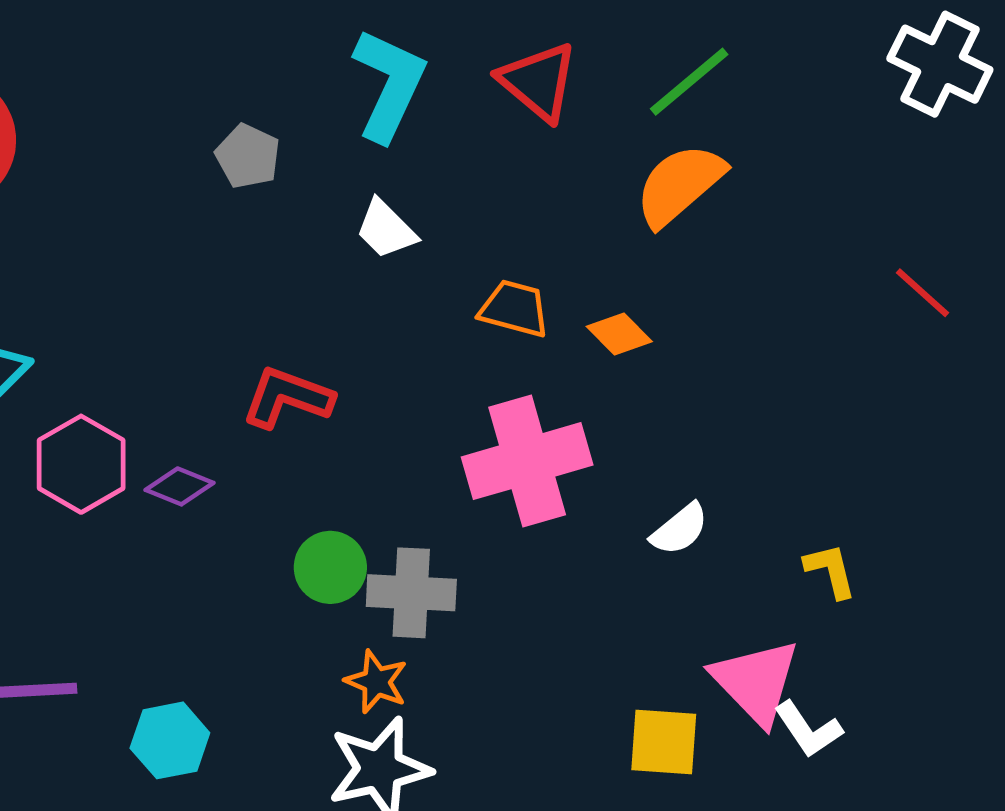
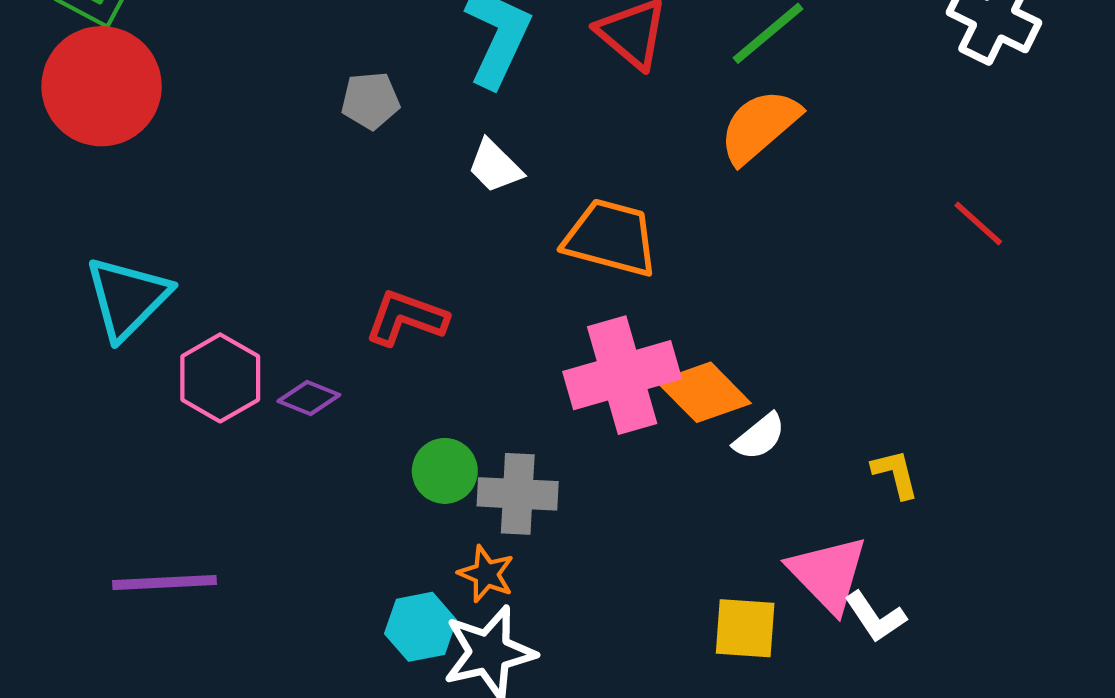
gray pentagon: (248, 156) -> (370, 101), turned -30
orange trapezoid: (514, 309) -> (611, 238), size x1.5
orange diamond: (619, 334) -> (704, 392), moved, size x1.6
cyan hexagon: (170, 740) -> (420, 627), moved

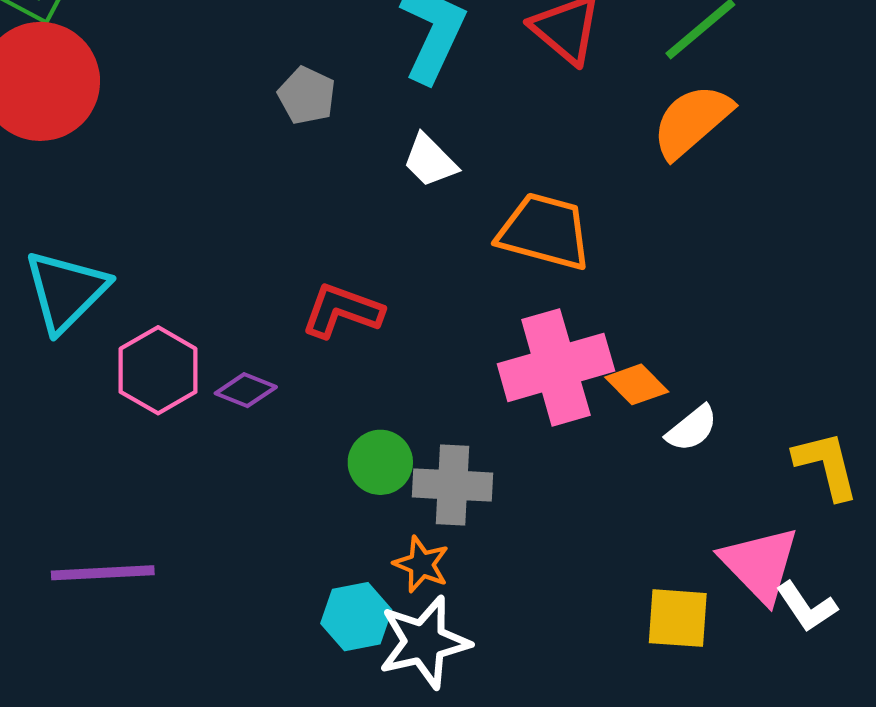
gray pentagon: (370, 101) -> (307, 96), turned 30
orange diamond: (704, 392) -> (637, 384), size x0.7
yellow L-shape: (895, 474) -> (826, 465), size x1.4

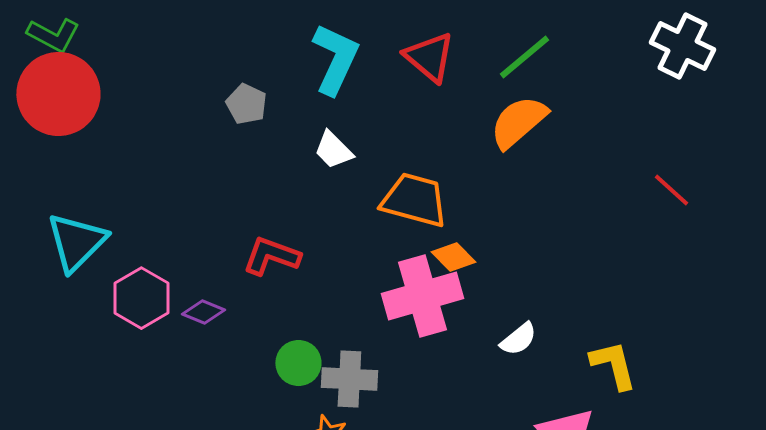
orange diamond: (637, 384) -> (453, 257), moved

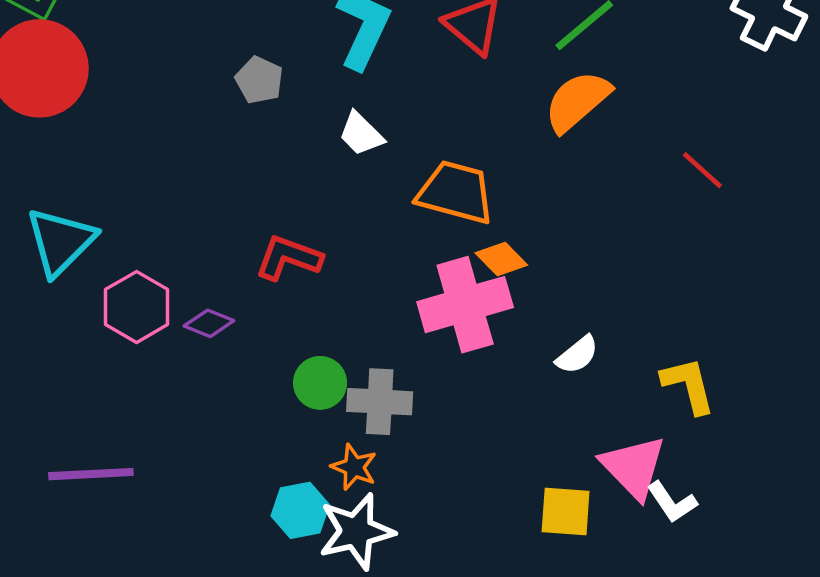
red line: (671, 190) -> (702, 170), moved

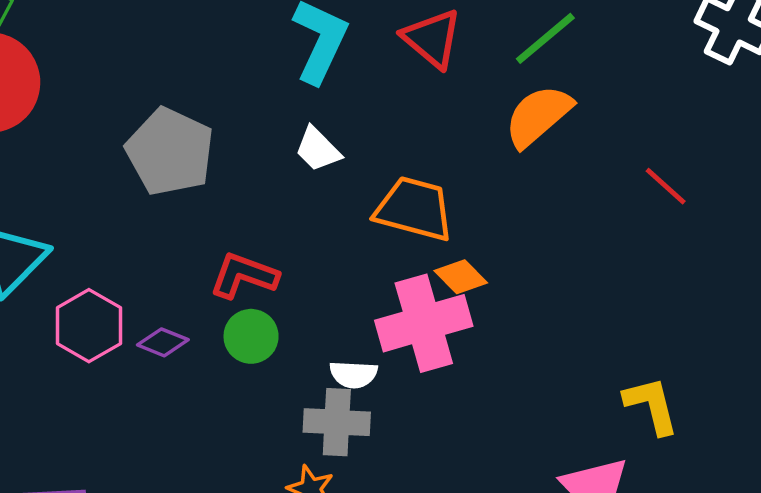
gray pentagon: (259, 80) -> (170, 152), moved, size x1.8
white semicircle: (577, 355) -> (353, 374), moved, turned 42
green circle: (320, 383) -> (251, 336), moved

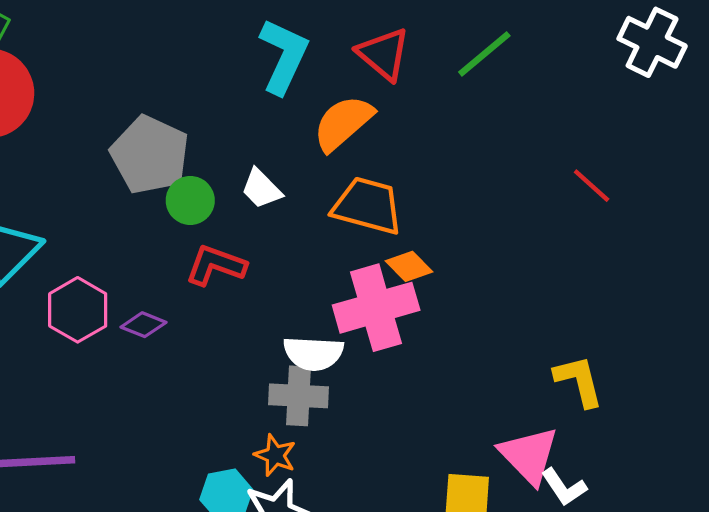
orange semicircle: (538, 116) -> (343, 123), moved
white trapezoid: (318, 149) -> (261, 189), moved
green circle: (251, 336) -> (190, 200), moved
white semicircle: (353, 374) -> (313, 353), size x1.4

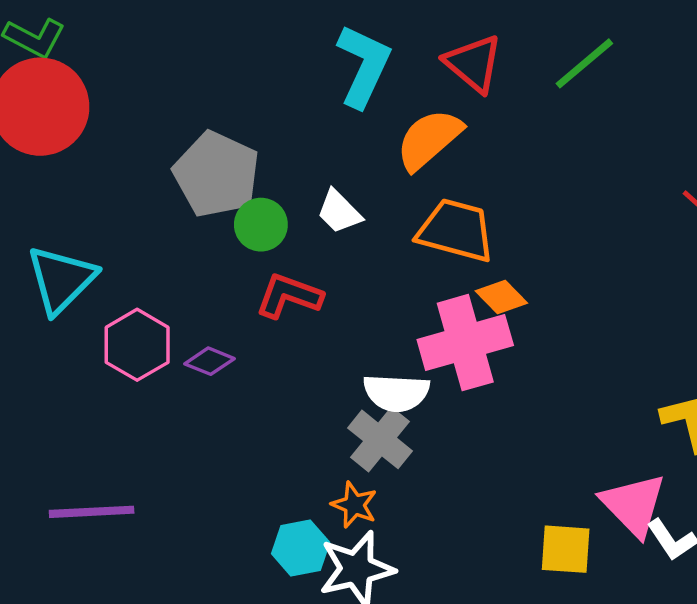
gray cross: (299, 396) -> (380, 439), turned 36

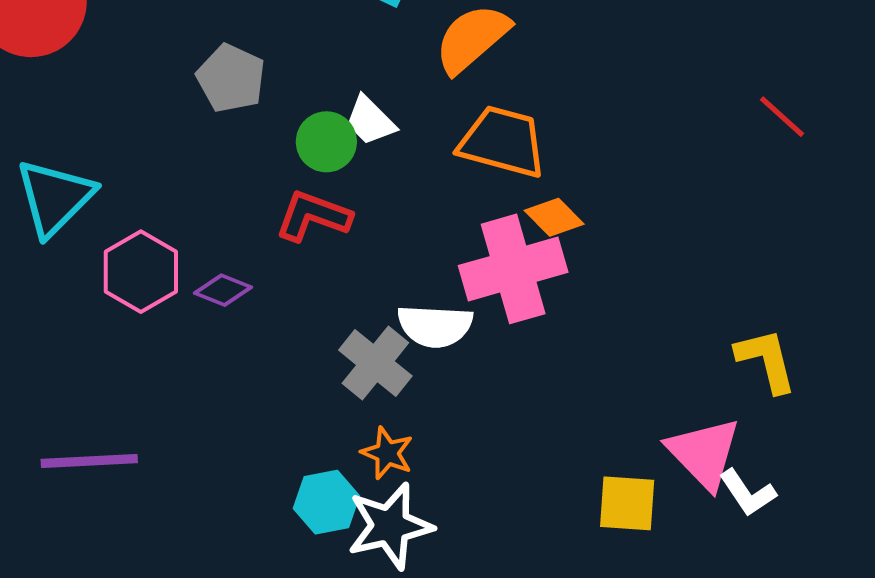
gray pentagon: (217, 174) -> (231, 78), size x0.7
green circle: (261, 225) -> (326, 142), moved
gray cross: (380, 439) -> (375, 363), moved

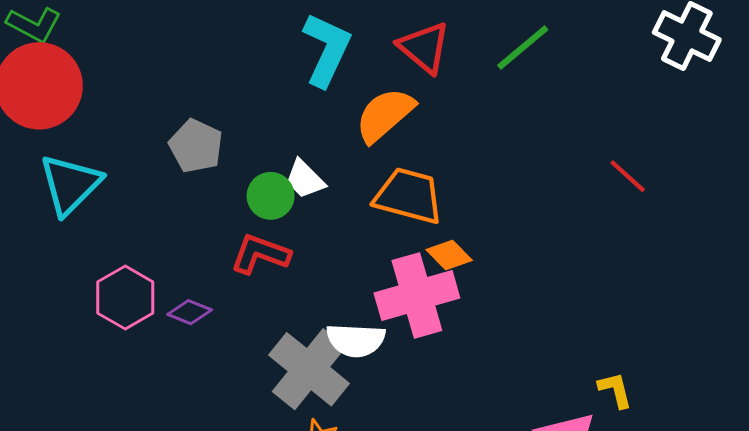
cyan triangle: (55, 197) -> (70, 184), moved
yellow L-shape: (766, 360) -> (615, 390), moved, size x0.7
gray cross: (375, 363) -> (309, 369), size x1.4

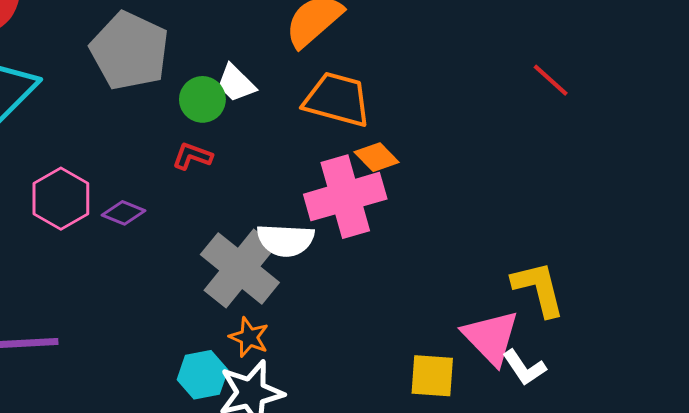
gray pentagon: (196, 146) -> (130, 51), size x1.5
red L-shape: (260, 254) -> (192, 156), size x0.7
yellow L-shape: (615, 390) -> (538, 289), size x1.6

